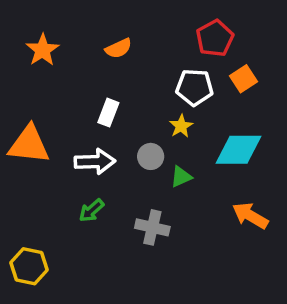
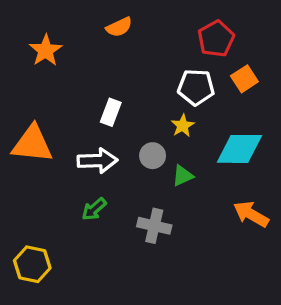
orange semicircle: (119, 48) -> (119, 27), moved

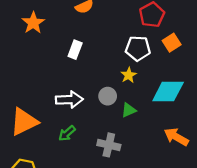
white rectangle: (111, 112) -> (75, 50), moved
orange triangle: (32, 144) -> (24, 122), moved, turned -32

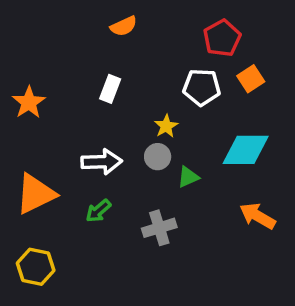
orange star: (33, 23) -> (29, 102), moved
yellow star: (129, 75) -> (166, 126), moved
gray cross: (109, 145) -> (159, 228), turned -30

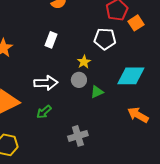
orange square: (251, 79) -> (136, 23), moved
gray cross: (159, 228) -> (78, 136), moved

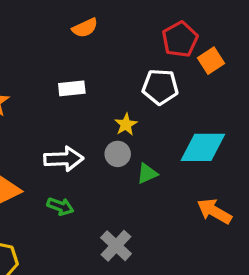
white rectangle: (51, 40) -> (72, 88), turned 63
green arrow: (44, 112) -> (60, 206), turned -119
gray cross: (78, 136) -> (116, 246), turned -30

